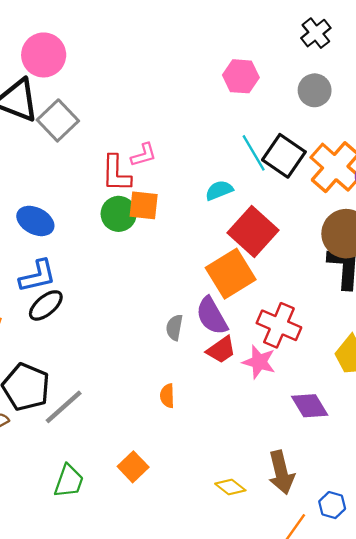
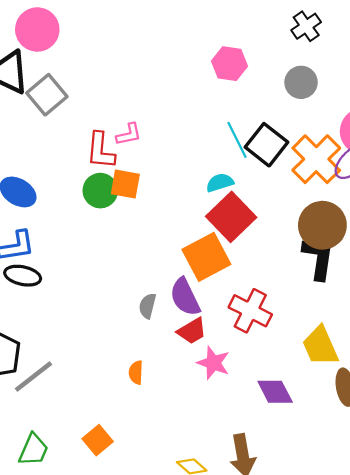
cyan semicircle: (219, 190) -> (220, 183), moved
black ellipse: (46, 305) -> (23, 276), turned 48
pink star: (259, 362) -> (213, 363), moved

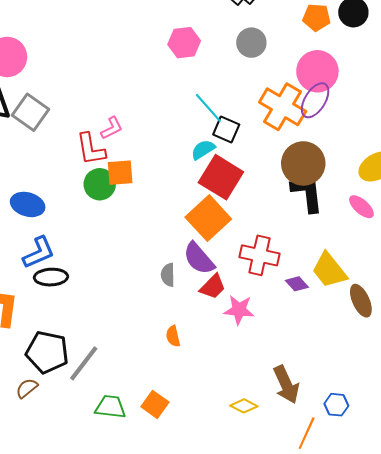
black square: (267, 145) -> (226, 129), moved, size x0.7
purple diamond: (275, 392) -> (297, 284), moved, size x0.7
green trapezoid: (33, 450) -> (110, 407), moved, turned -92

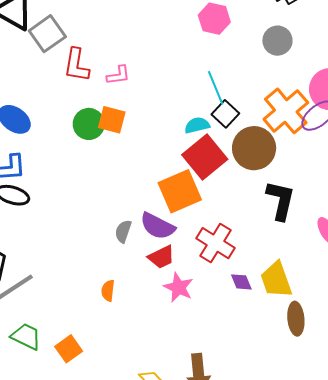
red L-shape: (91, 149) -> (76, 65), moved
brown circle: (303, 163) -> (254, 148), moved
purple semicircle: (199, 258) -> (158, 226), turned -42

